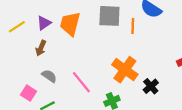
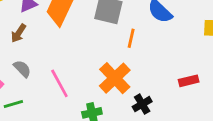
orange line: (133, 26) -> (131, 38), moved

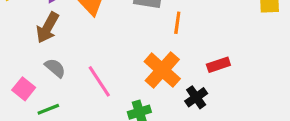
brown arrow: (19, 33) -> (47, 28), size x1.4
red rectangle: (189, 81) -> (218, 65), moved

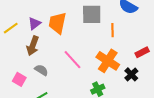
pink line: (99, 81) -> (72, 60), moved
pink square: (24, 89) -> (19, 79), moved

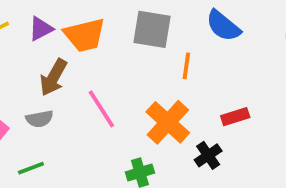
orange trapezoid: (57, 23) -> (85, 35), turned -125
brown arrow: (33, 46) -> (53, 77), moved
gray semicircle: (41, 70) -> (40, 119), turned 128

